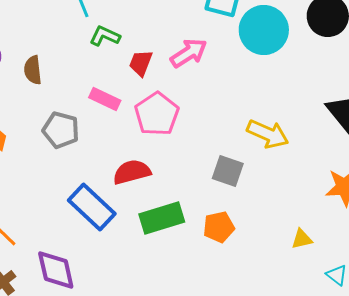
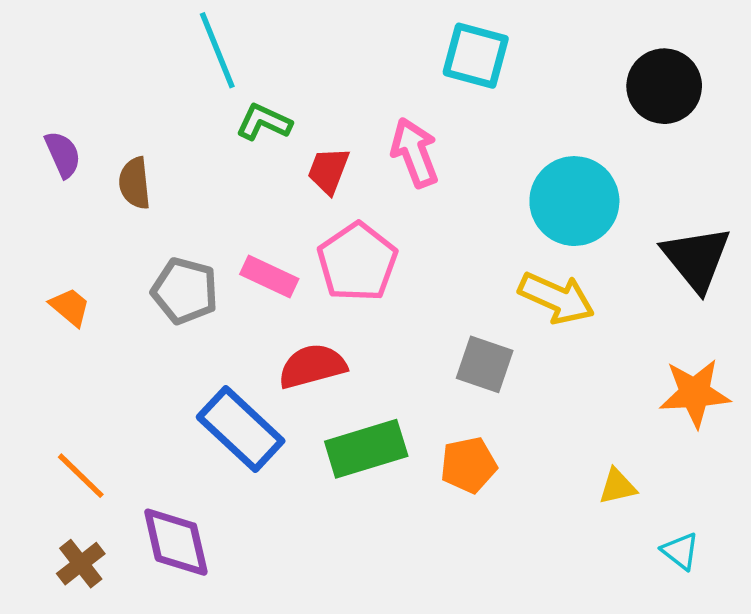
cyan circle: (264, 30) -> (574, 201), moved
pink arrow: (189, 53) -> (415, 153), turned -78
pink rectangle: (105, 99) -> (269, 276), moved

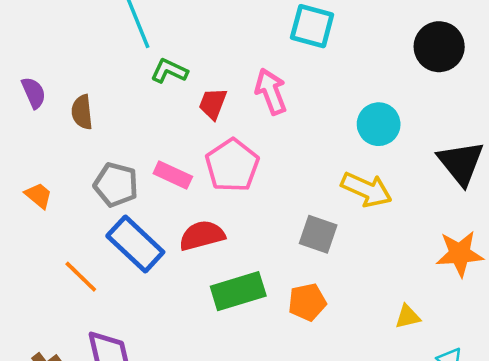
cyan circle: (574, 201) -> (379, 124), size x0.7
blue rectangle: (241, 429) -> (135, 244), moved
orange line: (81, 476) -> (81, 277), moved

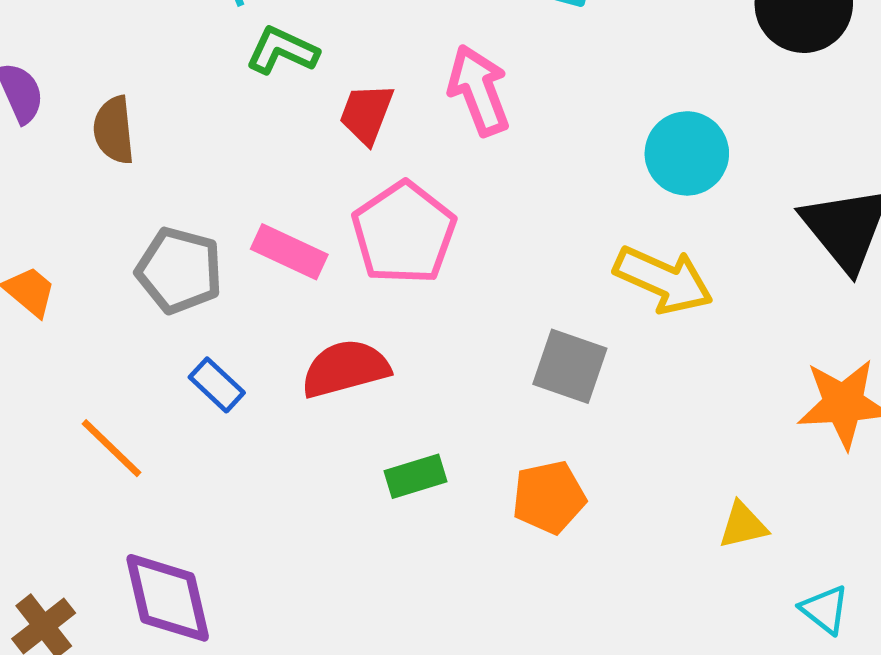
blue rectangle: (135, 244) -> (217, 385), size x0.5
green rectangle: (238, 291) -> (416, 476), size x0.6

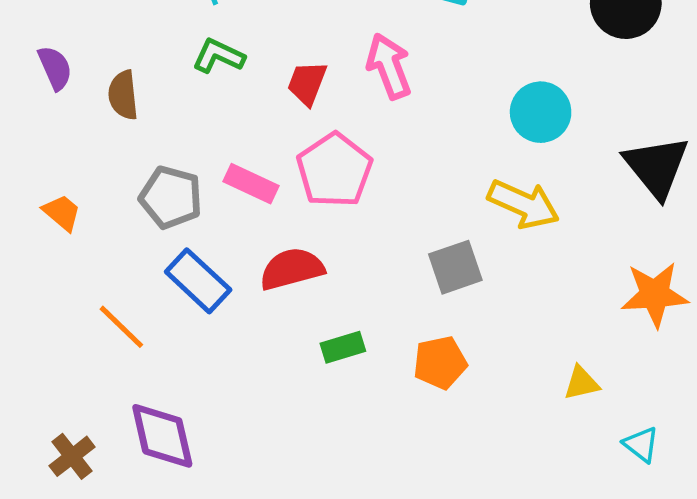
green L-shape: (282, 51) -> (219, 56), moved
gray square: (570, 366) -> (455, 267), turned -38
blue rectangle: (217, 385) -> (198, 281), size x1.6

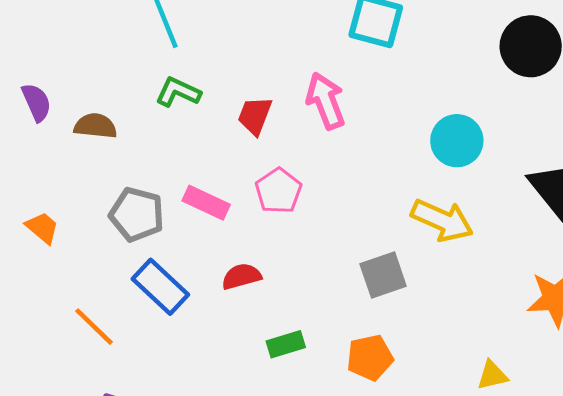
brown semicircle: (123, 95) -> (95, 126), turned 102
pink pentagon: (334, 170) -> (278, 191), size x0.7
red semicircle: (292, 269) -> (241, 276), size x0.7

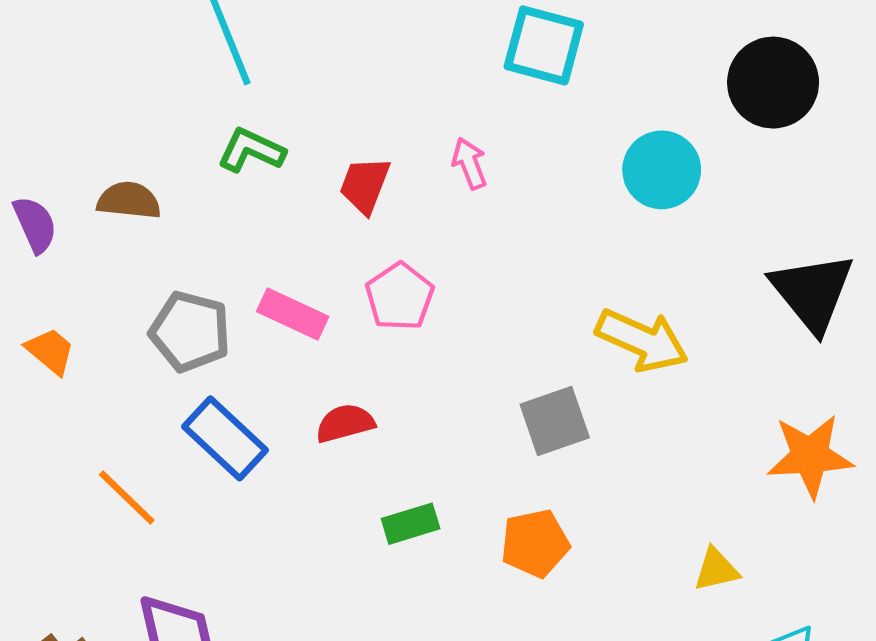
pink arrow: (326, 101) -> (470, 163), size x0.6
purple semicircle: (36, 102) -> (35, 224), moved
cyan circle: (457, 141) -> (662, 170), moved

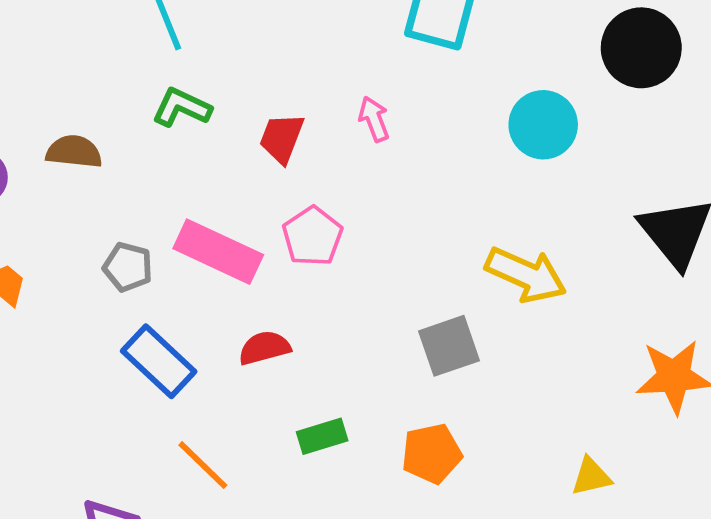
pink rectangle: (293, 314) -> (218, 252), size x1.4
gray pentagon: (190, 331) -> (128, 267), size x0.7
orange line: (127, 497) -> (203, 465), moved

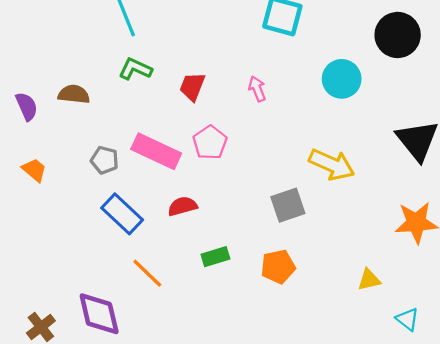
pink arrow: (374, 119) -> (257, 89), moved

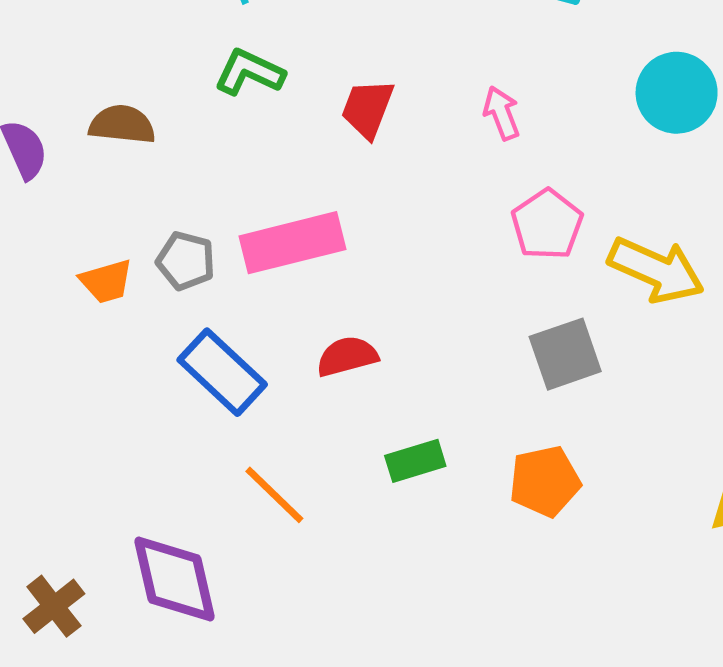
pink pentagon: (210, 143) -> (547, 224), moved
pink rectangle: (156, 151) -> (293, 243), turned -39
orange trapezoid: (34, 170) -> (106, 281), moved, turned 124

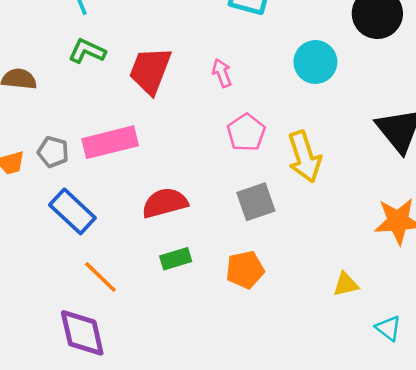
red trapezoid: (368, 109) -> (150, 71), size x1.5
yellow arrow: (656, 270) -> (304, 157), turned 48
red semicircle: (347, 356) -> (165, 203), moved, size x1.4
purple diamond: (174, 579) -> (82, 333), moved

